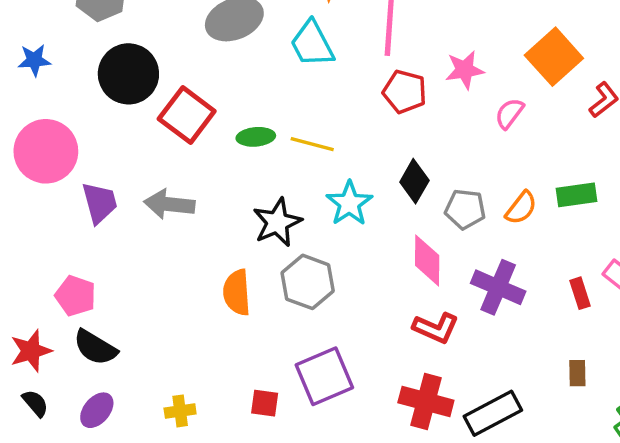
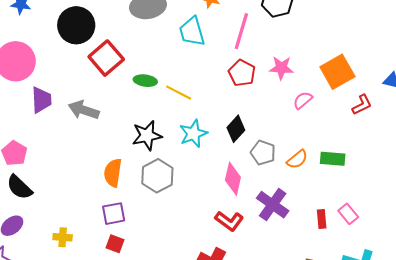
purple square: (324, 376) -> (114, 214), moved, size x0.7

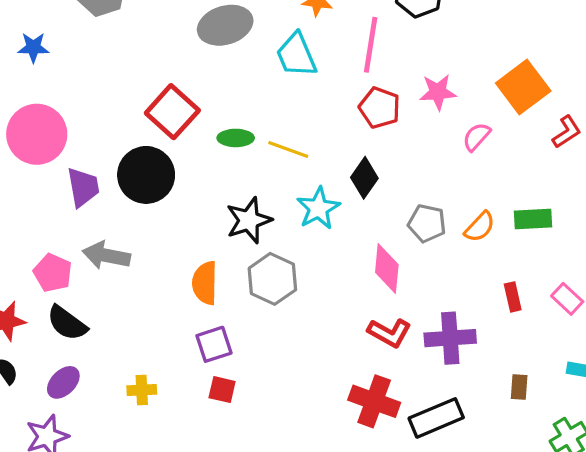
black circle: (76, 25) -> (146, 175), moved
gray arrow: (84, 110) -> (106, 255), moved
black diamond: (236, 129) -> (364, 178), moved
purple cross: (273, 205) -> (450, 338), moved, turned -32
red rectangle: (322, 219) -> (513, 297), moved

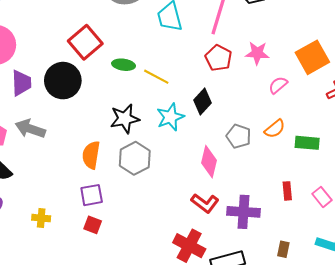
orange semicircle: (480, 227) -> (275, 129), moved

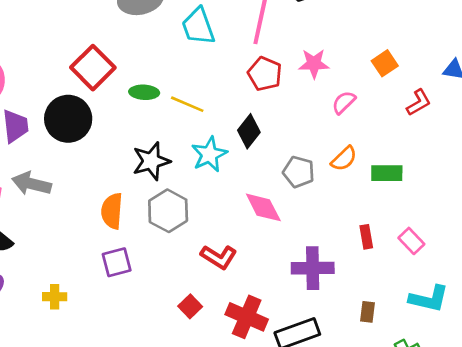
orange square: (312, 57) -> (385, 63), size x0.6
pink diamond: (209, 162) -> (263, 207), turned -36
red L-shape: (205, 203) -> (219, 257), moved
red square: (93, 225) -> (190, 306), moved, turned 30

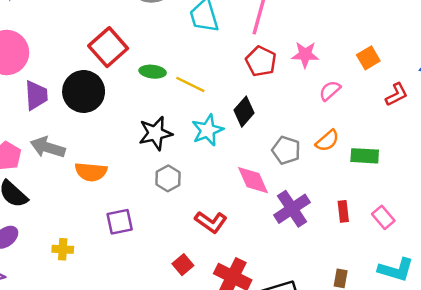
orange semicircle: (112, 211) -> (91, 172), moved, turned -92
gray hexagon: (168, 211) -> (168, 178), size x0.7
purple cross: (313, 268) -> (292, 209), moved, turned -36

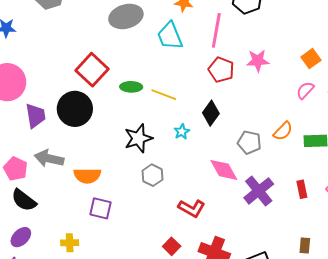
pink semicircle: (330, 91) -> (305, 90), moved
cyan star: (208, 130) -> (182, 132), size x0.6
purple square: (120, 222) -> (101, 208), moved, turned 30

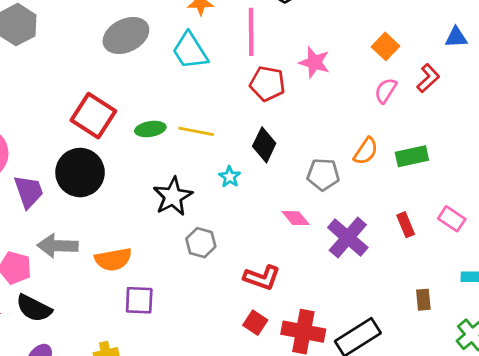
pink star: (258, 61) -> (314, 62), turned 30
pink diamond: (224, 170) -> (296, 218), size x0.7
red square: (172, 246) -> (255, 323), moved

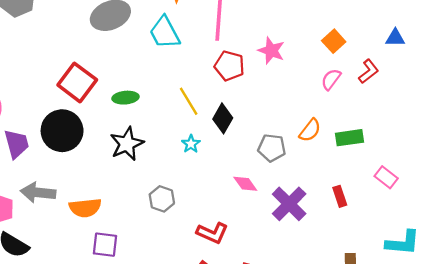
yellow line: (196, 131) -> (189, 101), moved, turned 44
black star: (173, 197) -> (127, 144), moved
pink rectangle: (452, 219) -> (386, 177), moved

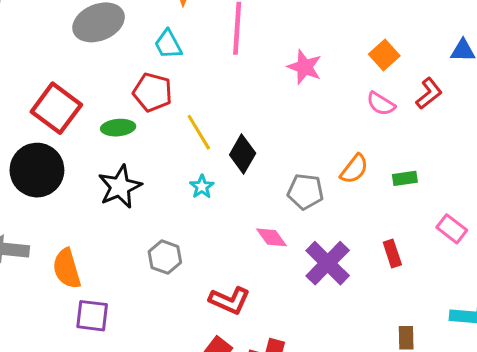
cyan trapezoid: (165, 33) -> (168, 44), size x0.7
red pentagon: (229, 66) -> (153, 92), moved
pink semicircle: (331, 79) -> (381, 104), turned -95
green rectangle: (350, 138) -> (405, 178), size x0.7
orange semicircle: (85, 208) -> (67, 269), turned 80

